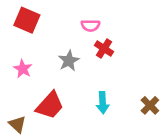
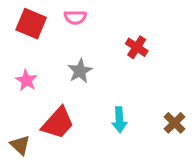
pink semicircle: (90, 25) -> (75, 17), moved
red cross: (104, 49) -> (137, 47), moved

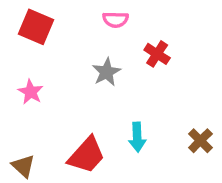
pink semicircle: (75, 17) -> (116, 20), moved
gray star: (80, 71) -> (106, 72), moved
red trapezoid: (58, 123) -> (87, 155), moved

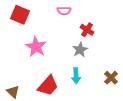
gray star: (106, 72) -> (80, 50), moved
pink star: (31, 92) -> (36, 47), moved, size x1.5

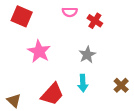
red cross: (87, 30) -> (95, 21), moved

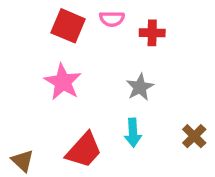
red square: (22, 16) -> (68, 26), moved
red cross: (95, 21) -> (152, 33), turned -32

